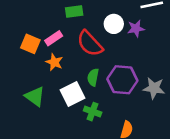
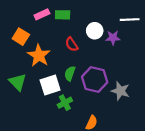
pink rectangle: (54, 38) -> (42, 14), moved
red semicircle: (90, 44) -> (72, 44), size x0.6
orange star: (54, 62) -> (39, 55), size x1.5
green cross: (93, 112) -> (65, 103), turned 32

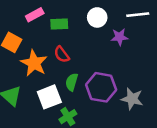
green rectangle: (63, 15) -> (59, 24), moved
white circle: (95, 31) -> (97, 17), moved
red semicircle: (72, 44) -> (62, 54), moved

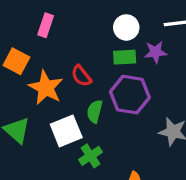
pink rectangle: (35, 15) -> (46, 25), turned -42
green rectangle: (59, 24) -> (125, 57), moved
purple hexagon: (101, 87) -> (130, 95), moved

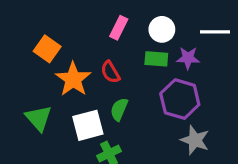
pink rectangle: (46, 25) -> (119, 28), moved
purple hexagon: (130, 95) -> (180, 99), moved

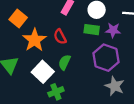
white square: (88, 125) -> (43, 72), turned -35

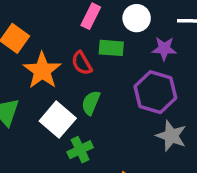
green rectangle: (92, 30) -> (111, 48), moved

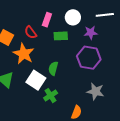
red semicircle: (82, 63) -> (31, 32), moved
gray star: (171, 136) -> (95, 91), moved

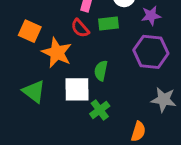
red semicircle: (31, 32) -> (80, 28), moved
white square: (36, 80) -> (77, 89), turned -30

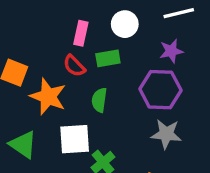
purple star: (151, 16) -> (171, 51), moved
green semicircle: (101, 71) -> (99, 100), moved
gray star: (164, 100) -> (166, 134), moved

